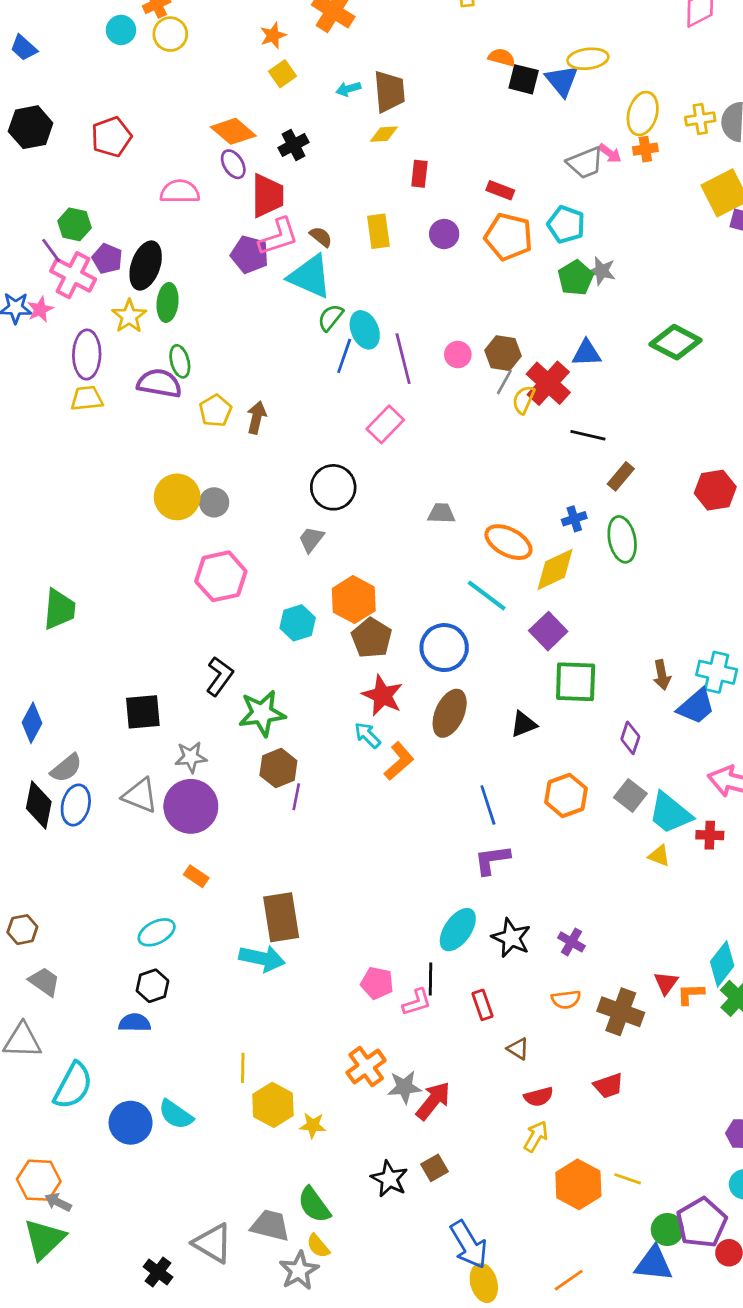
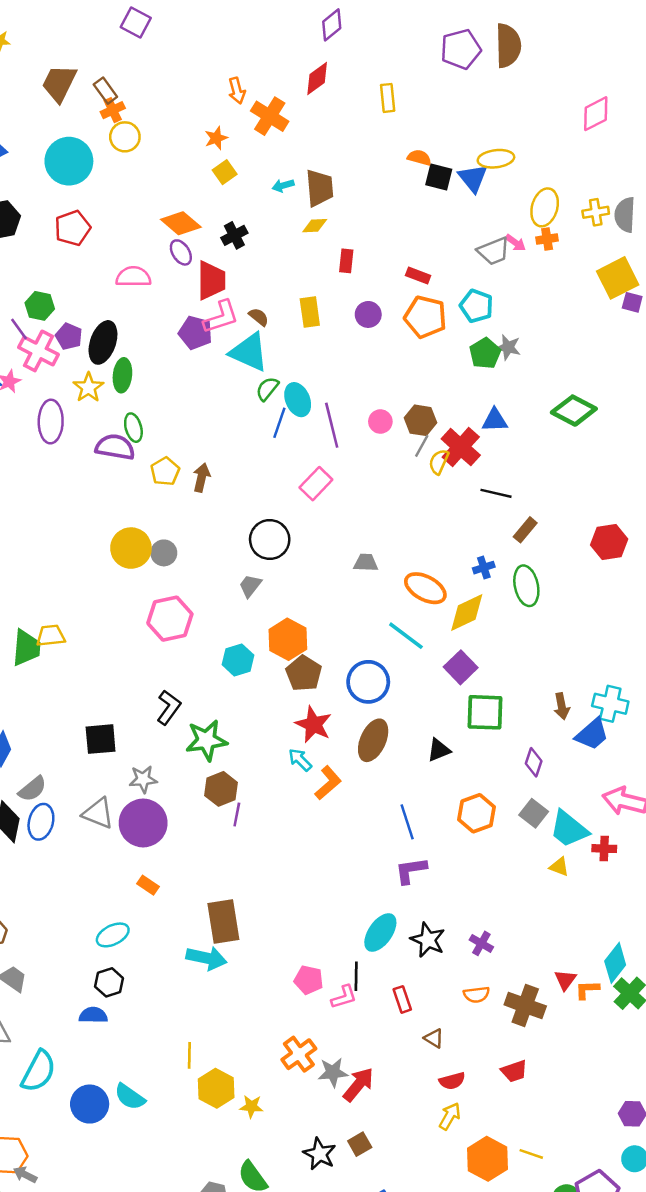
cyan circle: (121, 30) -> (69, 161), moved, size x1.8
yellow trapezoid: (87, 398) -> (51, 636), moved

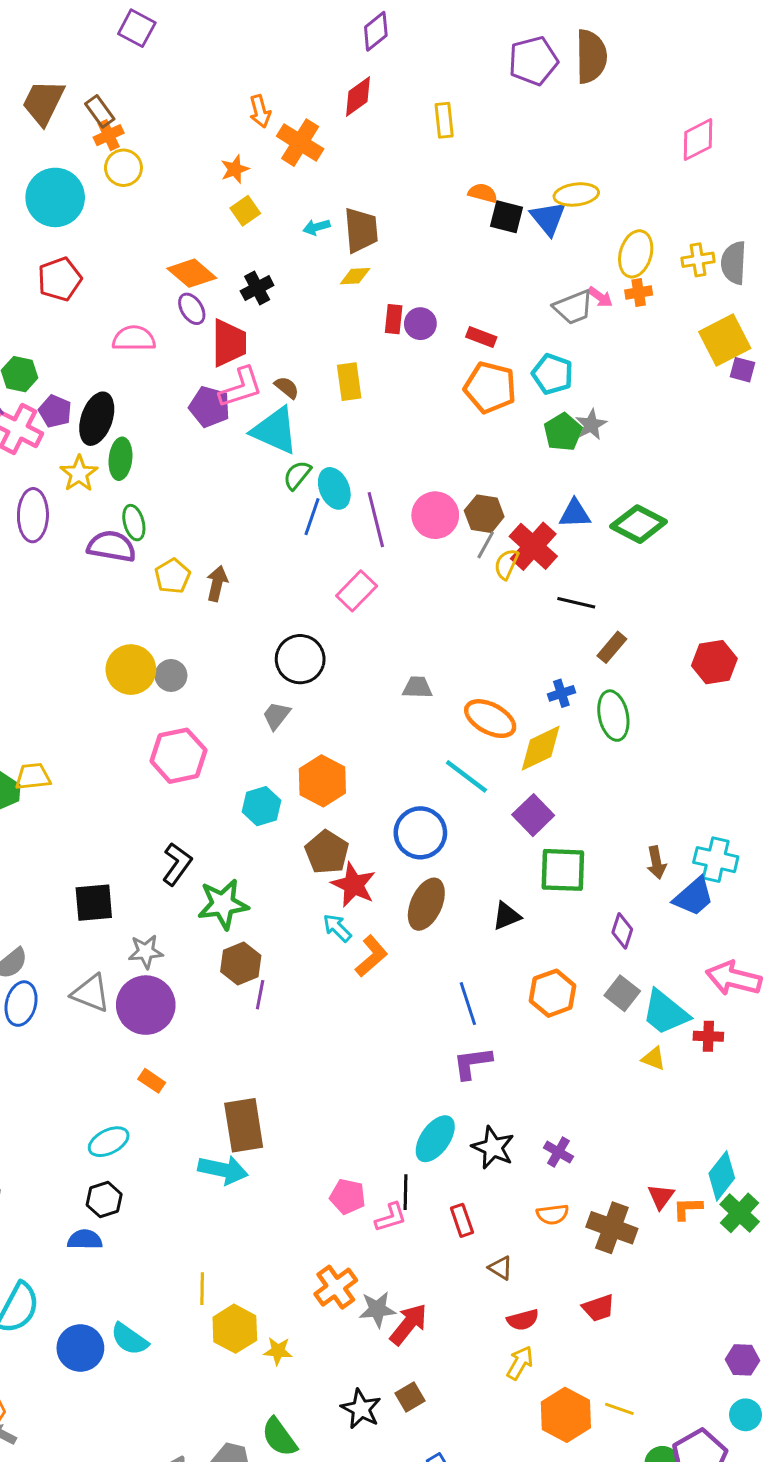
purple circle: (368, 314) -> (420, 324), moved
gray star: (508, 347) -> (591, 425), turned 30
green diamond: (574, 411) -> (639, 524), moved
pink circle: (380, 422) -> (435, 515), size x1.6
brown pentagon: (304, 673) -> (327, 852), moved

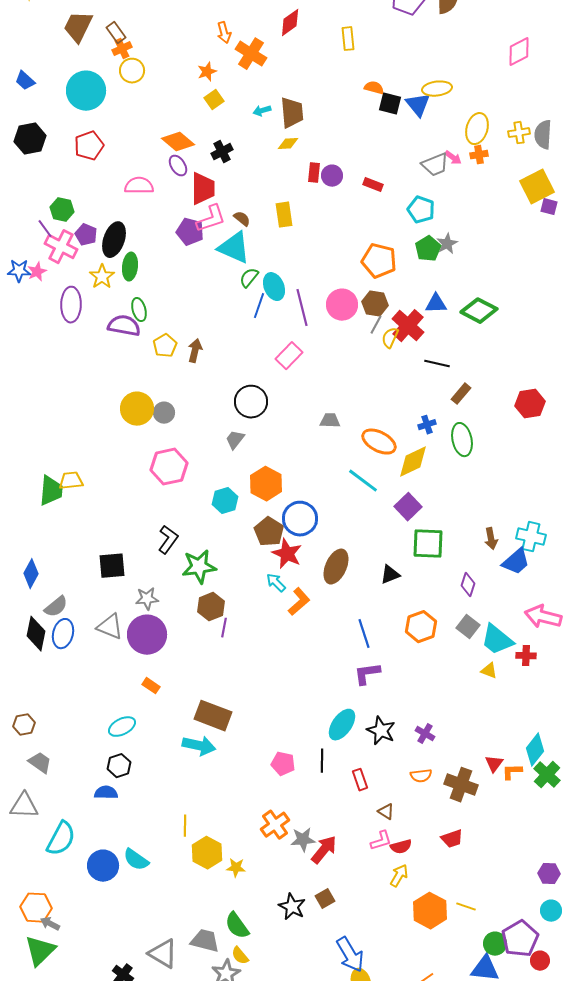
orange pentagon: (490, 387) -> (379, 261), moved
blue circle: (420, 833) -> (300, 519), moved
brown rectangle: (244, 1125) -> (213, 716), turned -60
pink L-shape: (391, 1217) -> (381, 841), moved

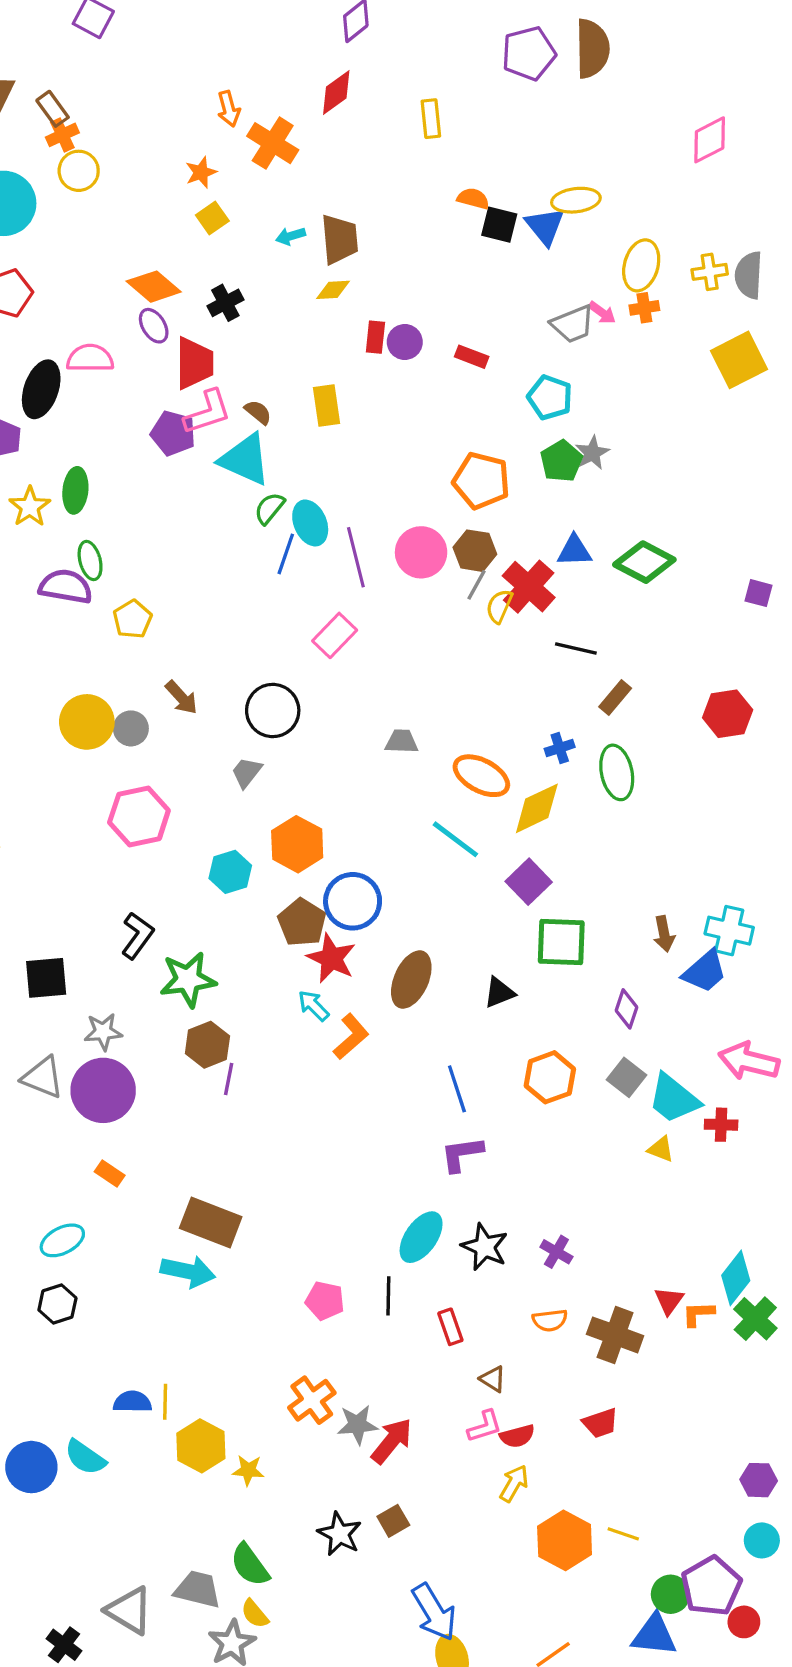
purple square: (549, 207) -> (759, 593), moved
black ellipse: (114, 240) -> (41, 389), moved
brown arrow: (195, 351) -> (181, 697), moved, turned 125
blue semicircle: (106, 793) -> (132, 1402), moved

